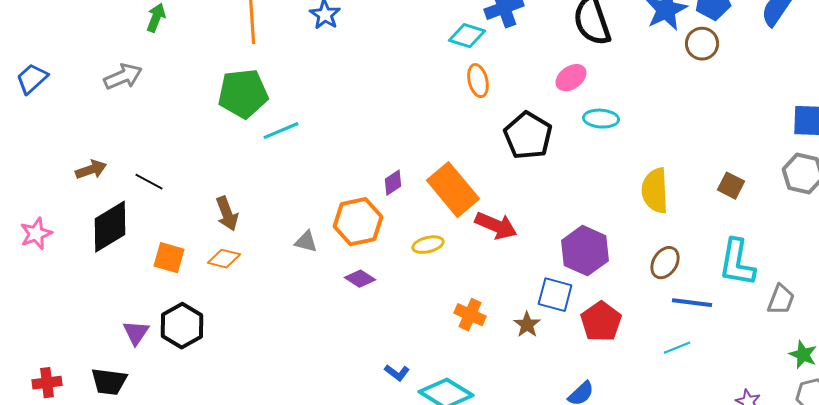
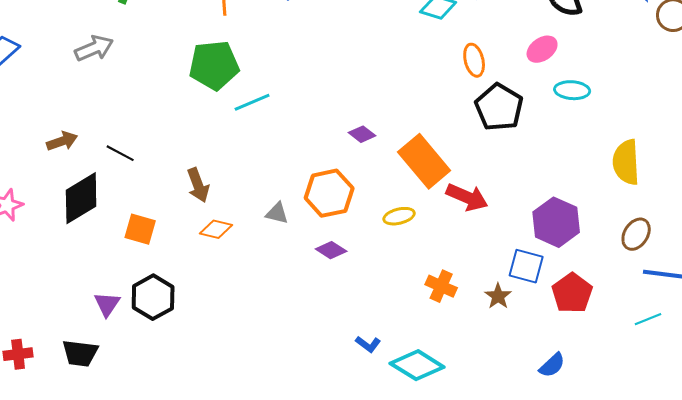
orange ellipse: (478, 81) -> (474, 60), moved
purple diamond: (393, 183) -> (362, 134), moved, turned 72
orange diamond: (224, 259) -> (216, 229), moved

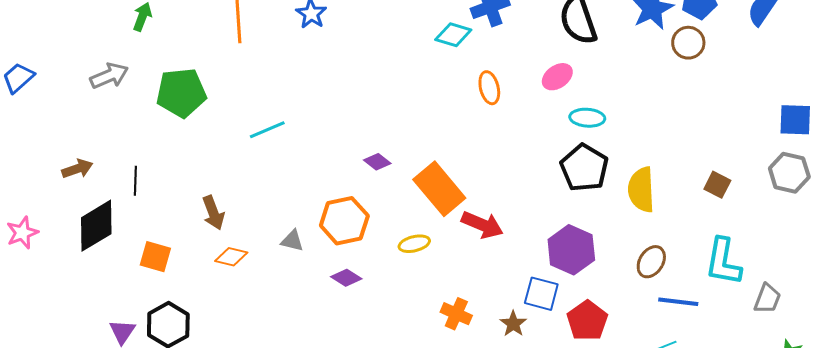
green pentagon: (214, 65) -> (181, 93), moved
black pentagon: (499, 107) -> (584, 168), moved
black line: (120, 153) -> (135, 181), turned 64

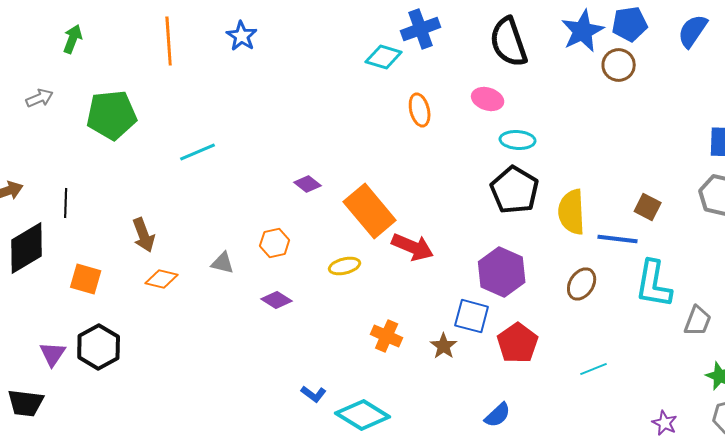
gray arrow: (109, 76) -> (40, 98), size x0.7
pink ellipse: (557, 77) -> (488, 99), turned 52
orange hexagon: (344, 221) -> (275, 243), size x0.6
blue line: (678, 302) -> (618, 239), moved

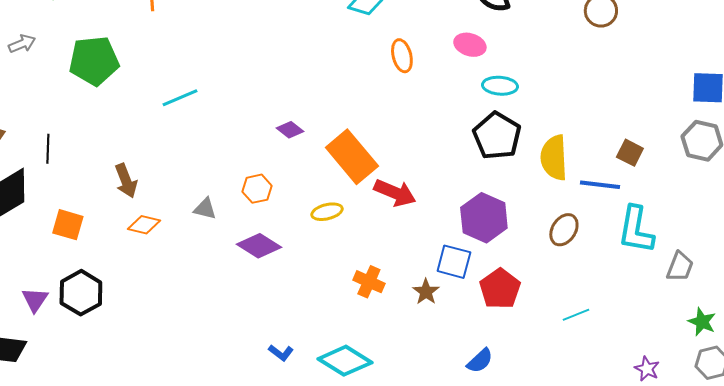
purple diamond: (277, 300) -> (259, 246), size x1.4
blue L-shape: (314, 394) -> (281, 353), moved

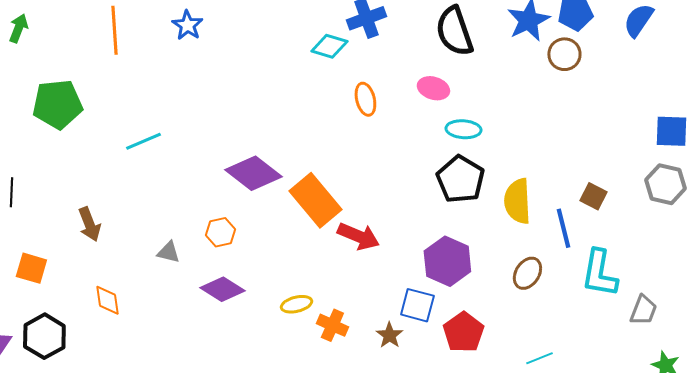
purple diamond: (290, 130) -> (253, 173), size x2.0
blue line: (600, 185) -> (563, 228), turned 69
yellow ellipse: (327, 212) -> (296, 304), moved
orange diamond: (144, 225) -> (107, 300), moved, turned 68

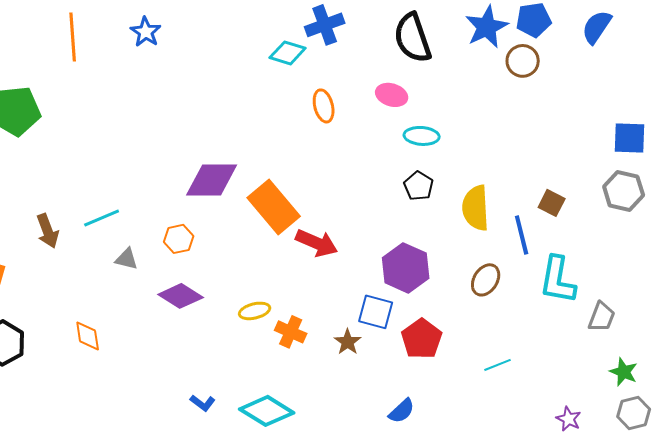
cyan line: (143, 141) -> (102, 218), moved
purple diamond: (253, 173) -> (212, 180), turned -38
black pentagon: (460, 179) -> (419, 186), size x0.6
orange diamond: (107, 300) -> (88, 336), moved

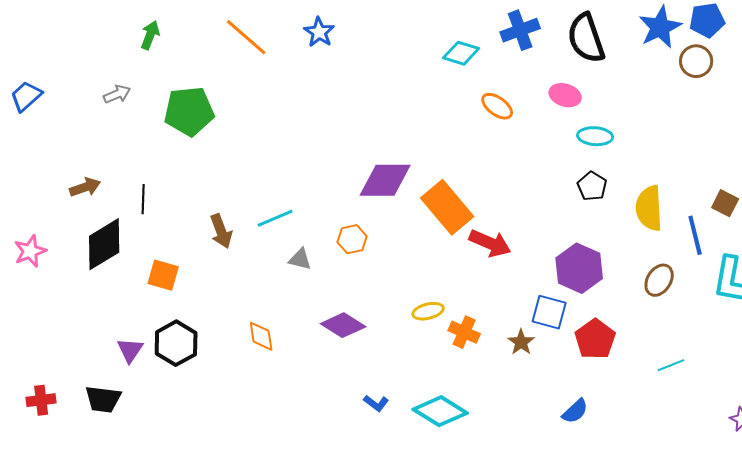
blue cross: (325, 25) -> (520, 30), moved
orange line: (73, 37) -> (246, 37), turned -45
orange ellipse: (324, 106) -> (497, 106), turned -40
purple diamond: (181, 296) -> (343, 325), moved

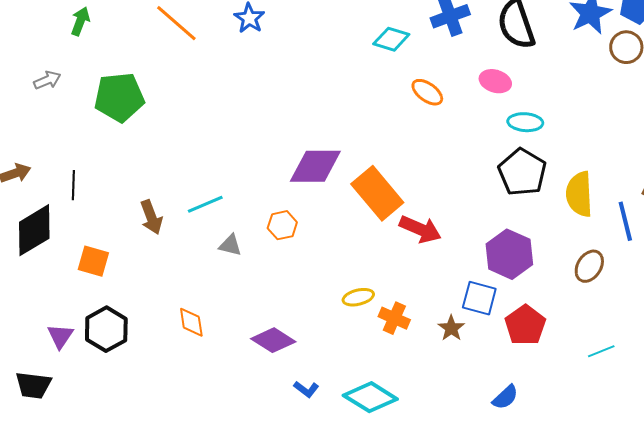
black pentagon: (592, 186) -> (522, 172), size x1.6
purple diamond: (343, 325) -> (273, 340), moved

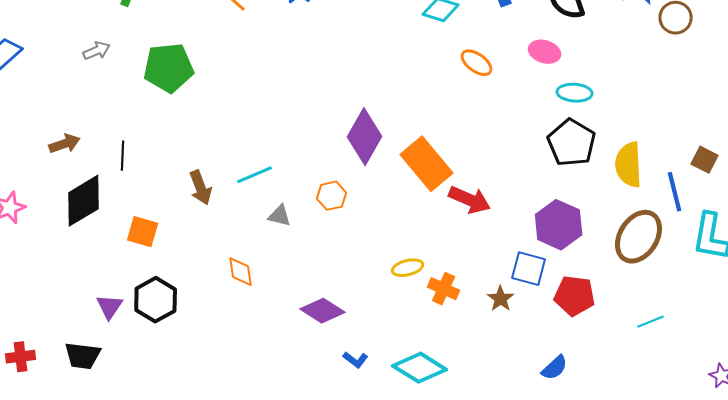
purple diamond: (315, 166) -> (365, 137), turned -60
brown ellipse: (589, 266) -> (639, 237), size x1.6
orange diamond: (191, 322) -> (241, 272), moved
red pentagon: (525, 325) -> (575, 296), turned -30

